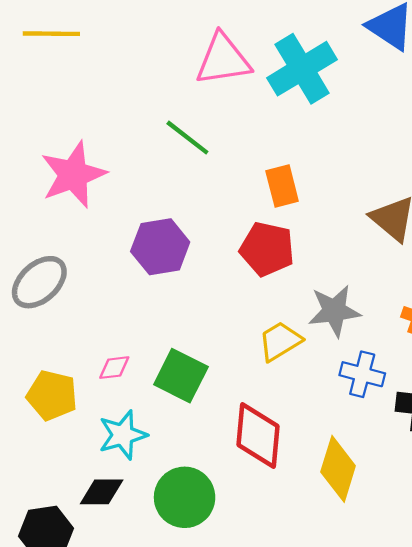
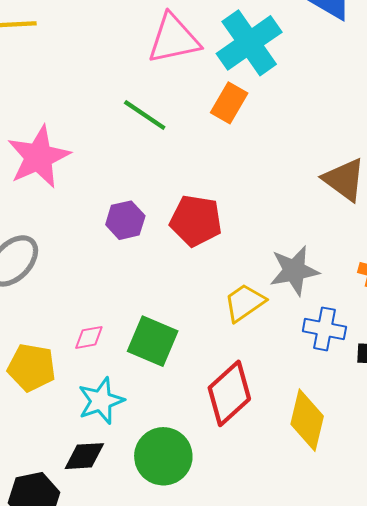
orange rectangle: (282, 186) -> (229, 103), moved, turned 48
purple hexagon: (160, 247) -> (125, 220), size x0.7
red pentagon: (267, 249) -> (196, 221), moved
red diamond: (258, 436) -> (229, 393), turned 46

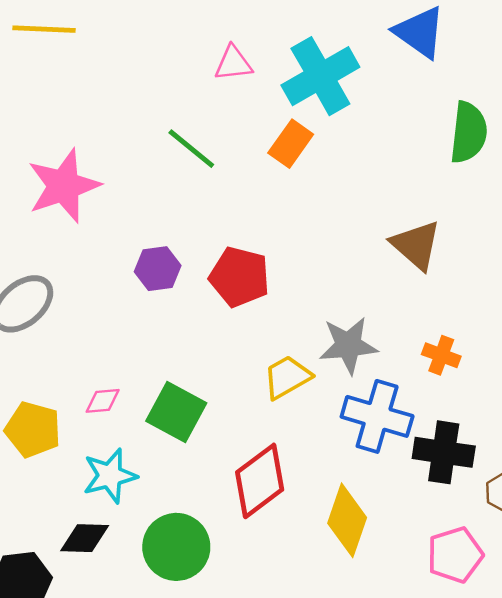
pink triangle: (174, 39) -> (233, 63), size x0.6
blue cross: (324, 329) -> (377, 416), size x1.4

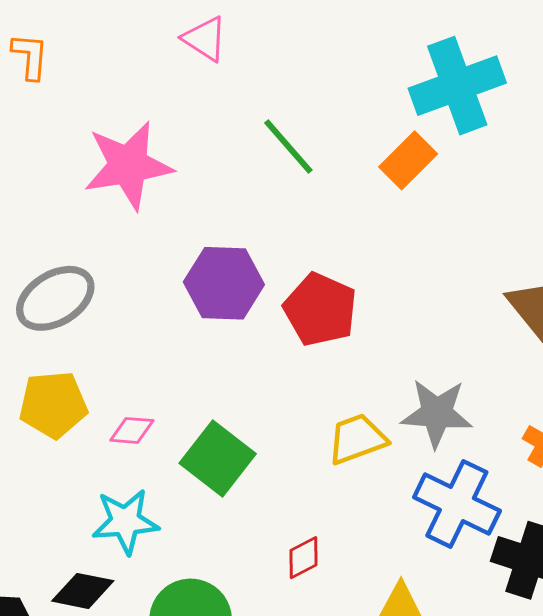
pink triangle: (233, 63) -> (205, 39), moved, turned 30
purple hexagon: (158, 269) -> (224, 283), size x1.4
yellow pentagon: (33, 430) -> (53, 405), moved, turned -30
red diamond: (260, 481) -> (303, 558), size x0.5

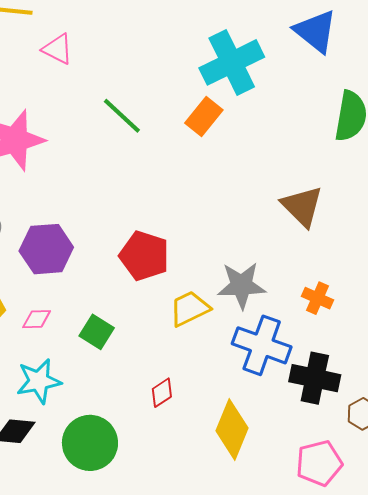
purple hexagon: (224, 283) -> (46, 249), moved
red pentagon: (320, 309) -> (144, 256), moved
green square: (218, 459) -> (97, 332), size x0.7

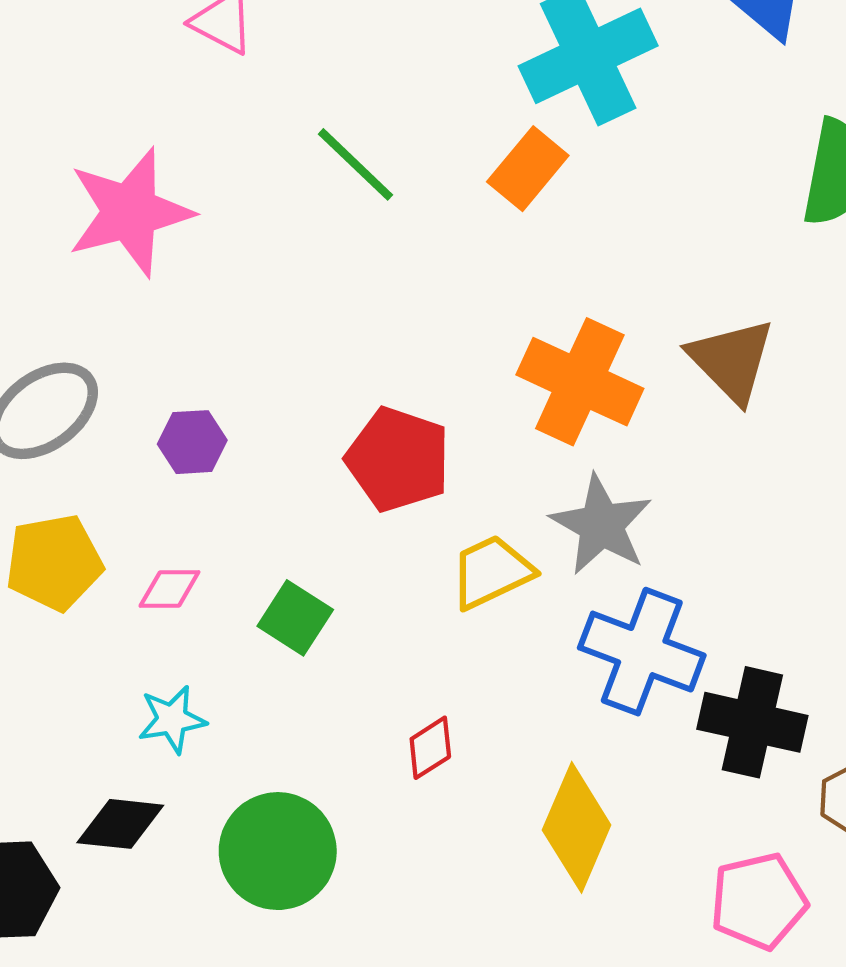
purple hexagon: (46, 249) -> (192, 442), size x0.6
gray star: (241, 285) -> (601, 525), turned 30
orange cross: (317, 298) -> (580, 382), moved, size x1.8
cyan star: (39, 381) -> (172, 719), size x0.7

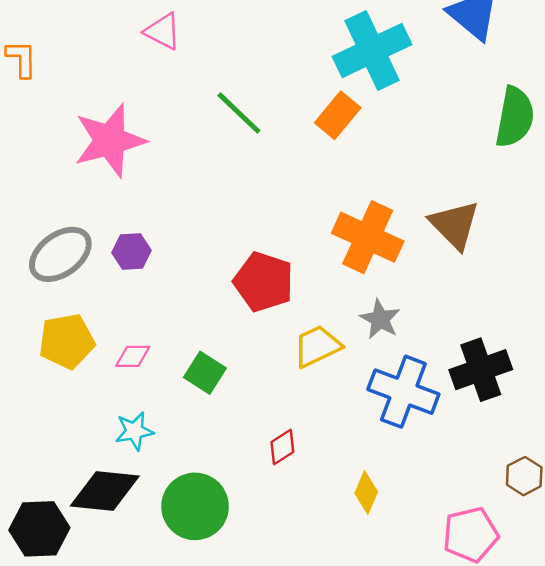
purple hexagon: (192, 442) -> (131, 252), moved
gray star: (601, 525) -> (380, 319), size x0.7
black cross: (752, 722) -> (481, 370), moved, turned -32
black diamond: (120, 824) -> (105, 491), size x1.4
yellow diamond: (577, 827) -> (366, 493), size x0.6

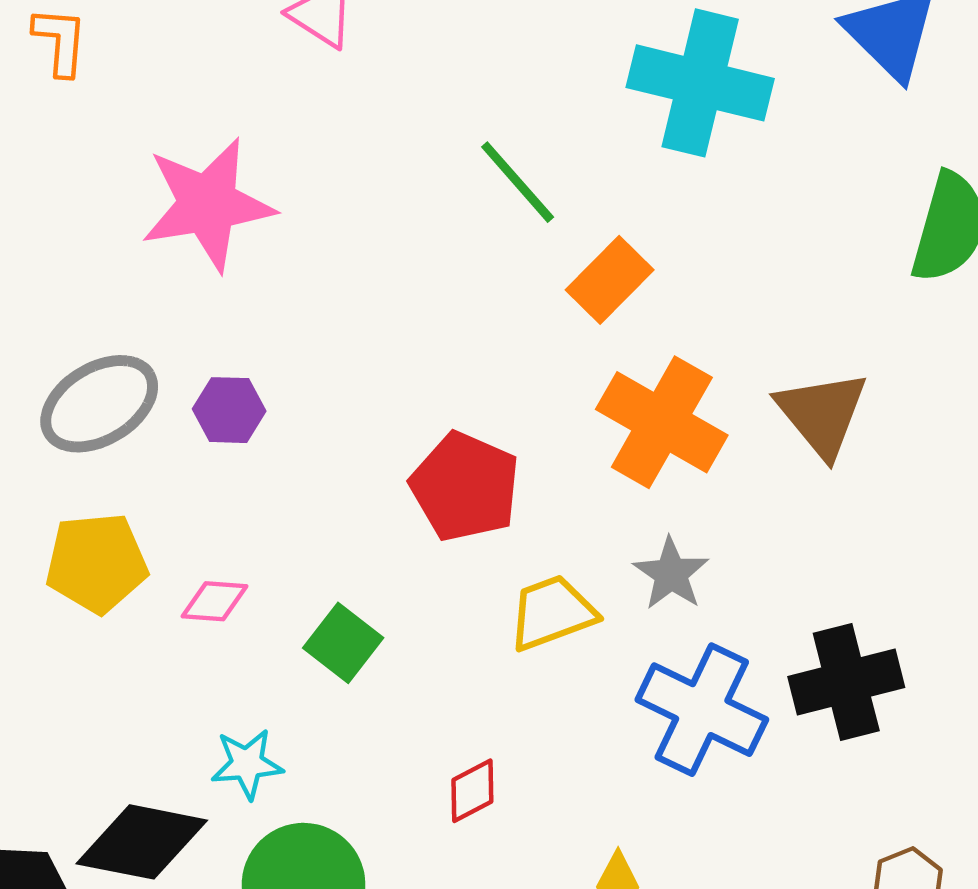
cyan cross: (372, 50) -> (700, 83), turned 34
green line: (239, 113) -> (518, 182), moved
orange rectangle: (338, 115) -> (610, 280), moved
cyan star: (134, 431) -> (247, 764), moved

